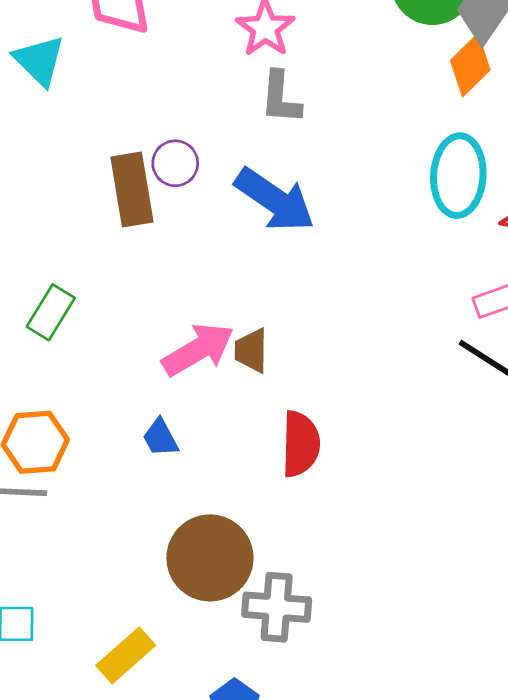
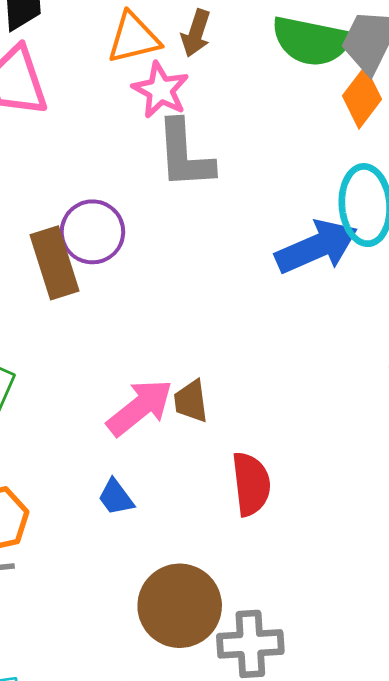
gray L-shape: (281, 98) -> (185, 155), size x1.4
purple circle: (175, 163) -> (92, 232), size x1.4
blue arrow: (275, 200) -> (317, 247), moved, turned -50

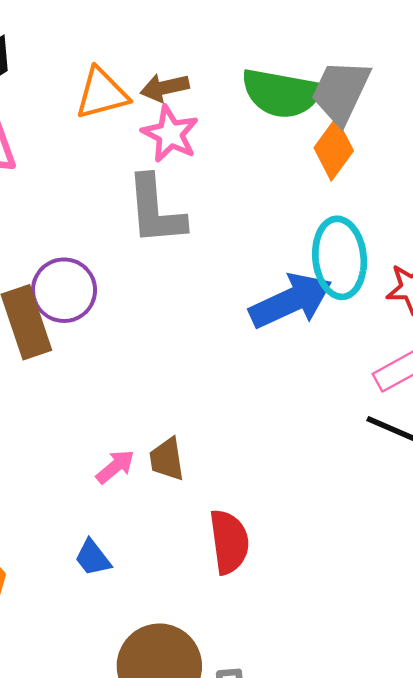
brown arrow: (196, 33) -> (165, 88), turned 60
pink star: (160, 90) -> (170, 134), moved
pink arrow: (140, 408) -> (115, 467), size x0.6

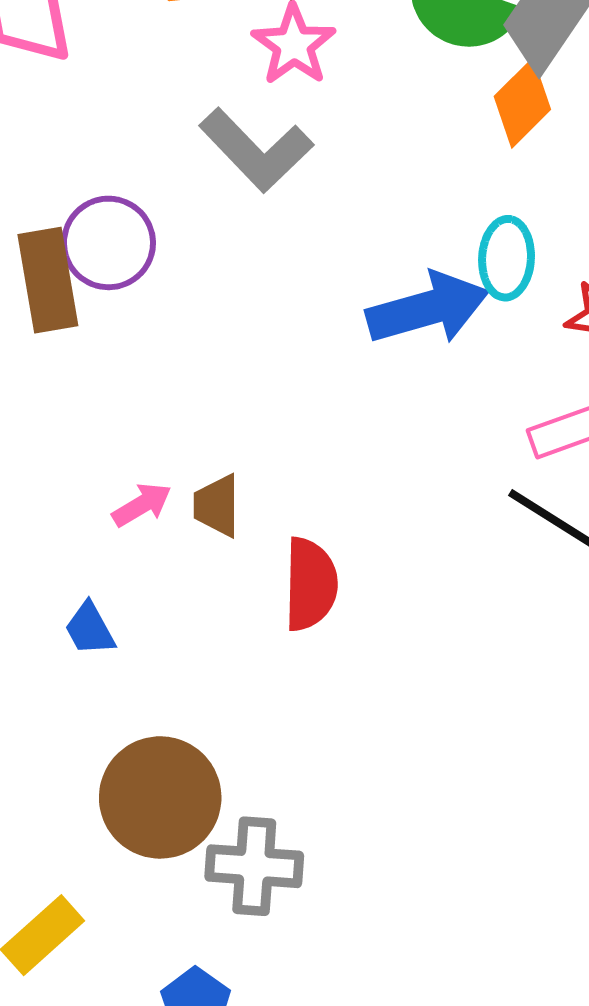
gray L-shape: (156, 210) -> (256, 150), turned -48
cyan ellipse: (340, 258) -> (507, 258), size x0.7
red semicircle: (229, 542) -> (310, 584), moved

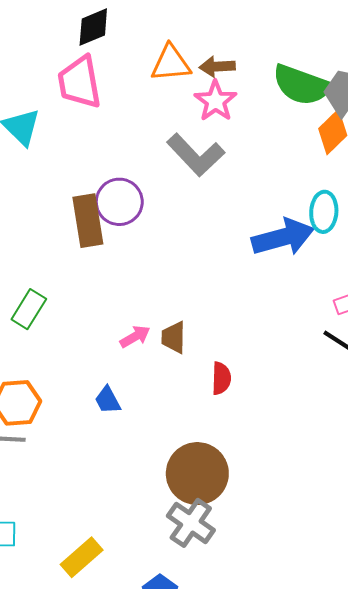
red semicircle: (310, 584) -> (221, 378), size x0.7
brown circle: (160, 797) -> (197, 474), moved
gray cross: (254, 866) -> (191, 523), turned 30

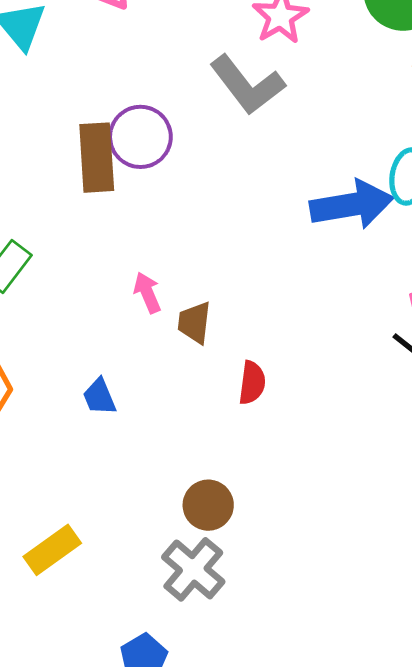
pink arrow: (135, 337) -> (147, 293), moved, turned -88
brown circle: (197, 474) -> (208, 505), size x0.6
yellow rectangle: (82, 557) -> (52, 550), moved

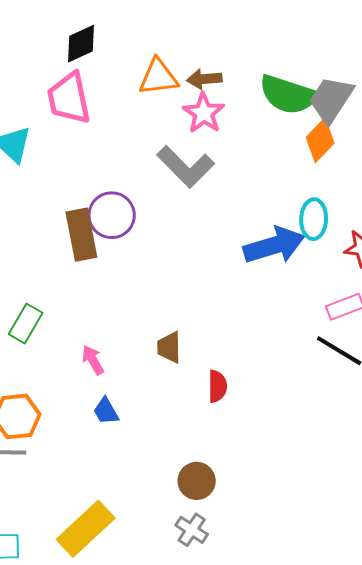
pink arrow: (147, 293) -> (93, 360), moved
yellow rectangle: (52, 550) -> (86, 529), size x1.4
gray cross: (193, 569) -> (192, 530), size x0.7

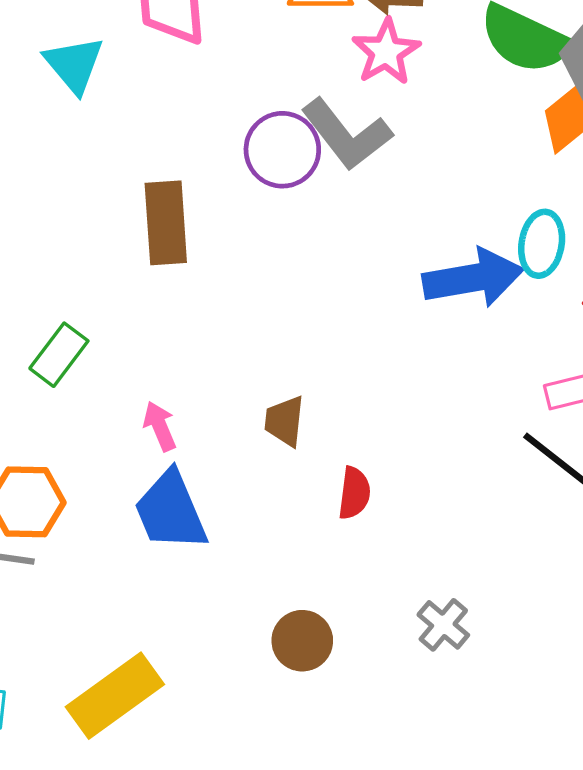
purple circle: (112, 215) -> (282, 150), moved
blue trapezoid: (106, 411) -> (171, 511), size x1.8
gray cross: (192, 530) -> (443, 625), moved

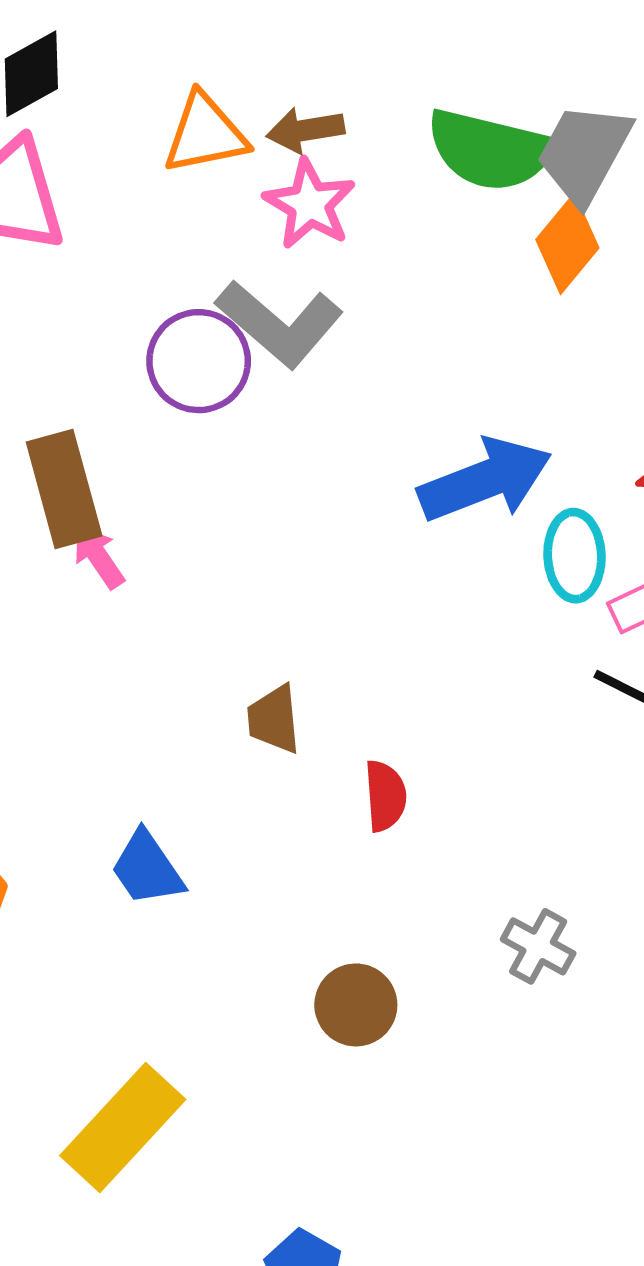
cyan ellipse: (542, 244) -> (575, 556), moved
pink arrow: (160, 426) -> (99, 557), moved
blue trapezoid: (171, 511) -> (147, 869), size x0.7

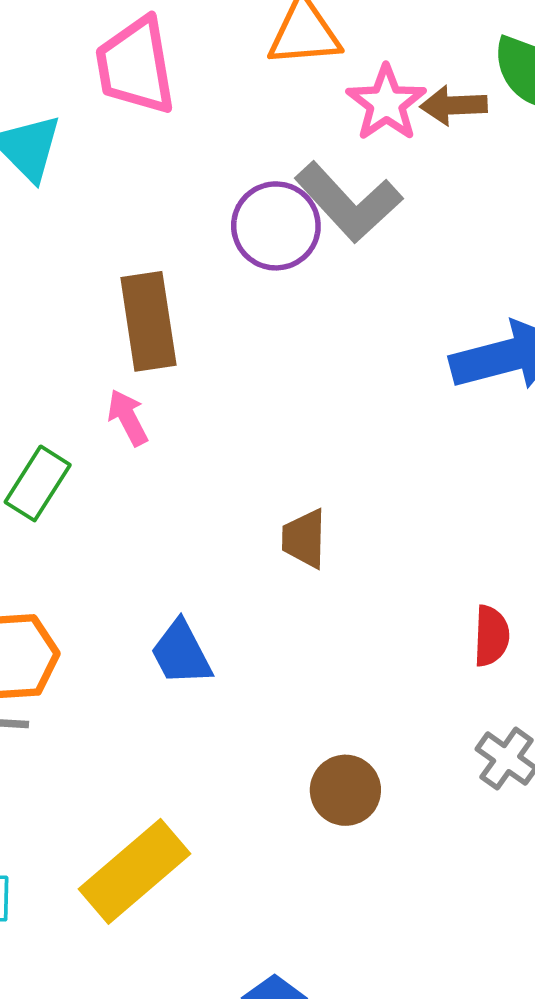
brown arrow: (305, 130) -> (454, 105), moved
pink arrow: (99, 557) -> (128, 418), moved
red semicircle: (385, 796) -> (491, 636), moved

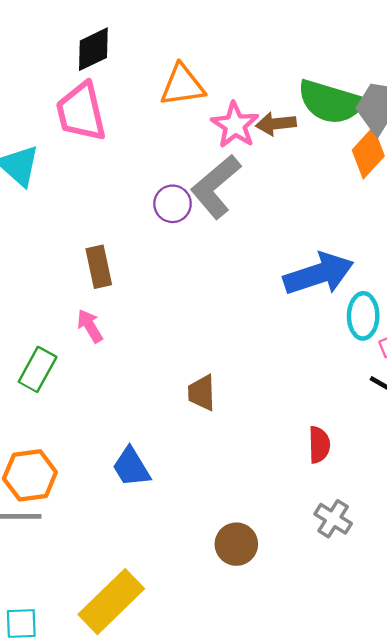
gray L-shape: (348, 202) -> (216, 187), turned 96
purple circle: (276, 226) -> (173, 204), size x0.7
brown rectangle: (148, 321) -> (99, 267), size x0.7

